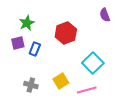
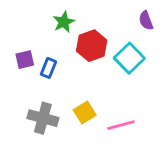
green star: (27, 23) -> (64, 22), moved
cyan square: (93, 63) -> (129, 58), moved
gray cross: (31, 85) -> (43, 118), size x1.5

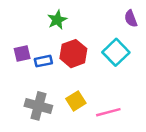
red hexagon: (92, 46) -> (73, 54), moved
blue rectangle: (48, 68) -> (43, 61), turned 56

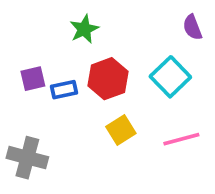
yellow square: (76, 101) -> (121, 130), moved
gray cross: (38, 106) -> (27, 158), moved
pink line: (108, 112) -> (181, 139), moved

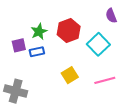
green star: (84, 29) -> (39, 32), moved
red hexagon: (108, 79) -> (69, 31), moved

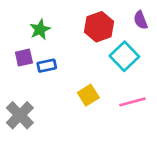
red hexagon: (69, 31) -> (99, 27), moved
green star: (39, 32) -> (40, 29), moved
gray cross: (16, 91) -> (20, 115), turned 30

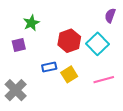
purple semicircle: (141, 20) -> (110, 16), turned 40
red hexagon: (99, 27) -> (69, 41), moved
blue rectangle: (47, 66) -> (49, 67), moved

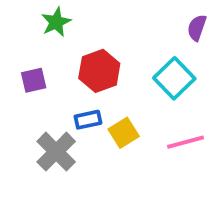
green star: (31, 23) -> (56, 22), moved
red hexagon: (69, 41) -> (99, 71), moved
gray cross: (16, 90) -> (56, 152), moved

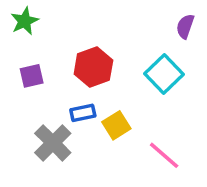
green star: (56, 22) -> (25, 21), moved
pink line: (186, 142) -> (164, 155), moved, turned 56

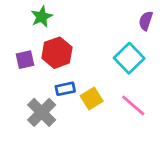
green star: (25, 21) -> (42, 17), moved
red hexagon: (93, 67) -> (57, 53), moved
pink line: (164, 155) -> (133, 105), moved

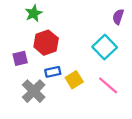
purple square: (25, 60) -> (20, 58), moved

